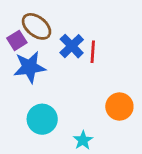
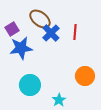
brown ellipse: (37, 26) -> (40, 19), moved
red line: (93, 52) -> (75, 32), moved

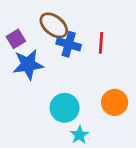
blue cross: (51, 33) -> (69, 44), turned -30
cyan circle: (30, 85) -> (65, 108), moved

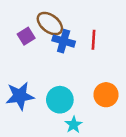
purple square: (16, 39) -> (26, 36), moved
blue star: (28, 65) -> (20, 96), moved

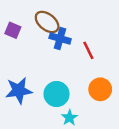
purple square: (26, 36) -> (13, 30), moved, turned -35
red line: (94, 40) -> (88, 50), moved, turned -30

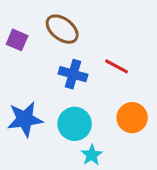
blue cross: (60, 39) -> (73, 74), moved
red line: (88, 50) -> (117, 66), turned -36

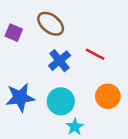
blue cross: (73, 74) -> (60, 61), turned 35

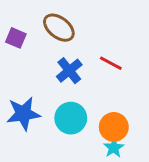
orange circle: (108, 96) -> (114, 127), moved
cyan star: (75, 127) -> (114, 148), moved

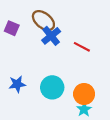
blue cross: (69, 71) -> (51, 36), moved
blue star: (23, 114) -> (17, 84), size x0.7

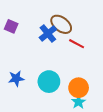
brown ellipse: (43, 21) -> (61, 24), moved

